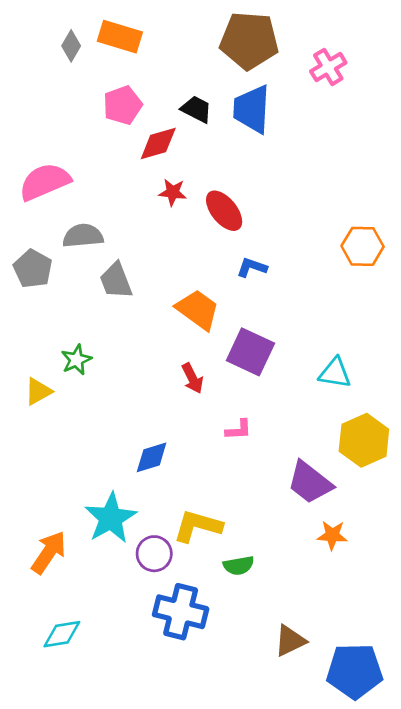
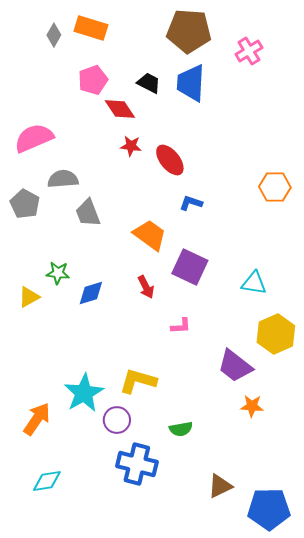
red diamond: (158, 143) -> (120, 109), turned 72
green star: (76, 360) -> (58, 273), turned 30
blue diamond: (152, 457) -> (91, 293), moved
yellow L-shape: (198, 526) -> (138, 381), moved

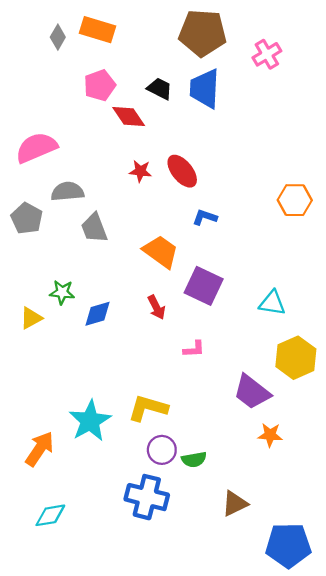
red star: (131, 146) -> (140, 171), moved
purple circle: (117, 420) -> (162, 450), moved
brown triangle: (220, 486) -> (235, 503), moved

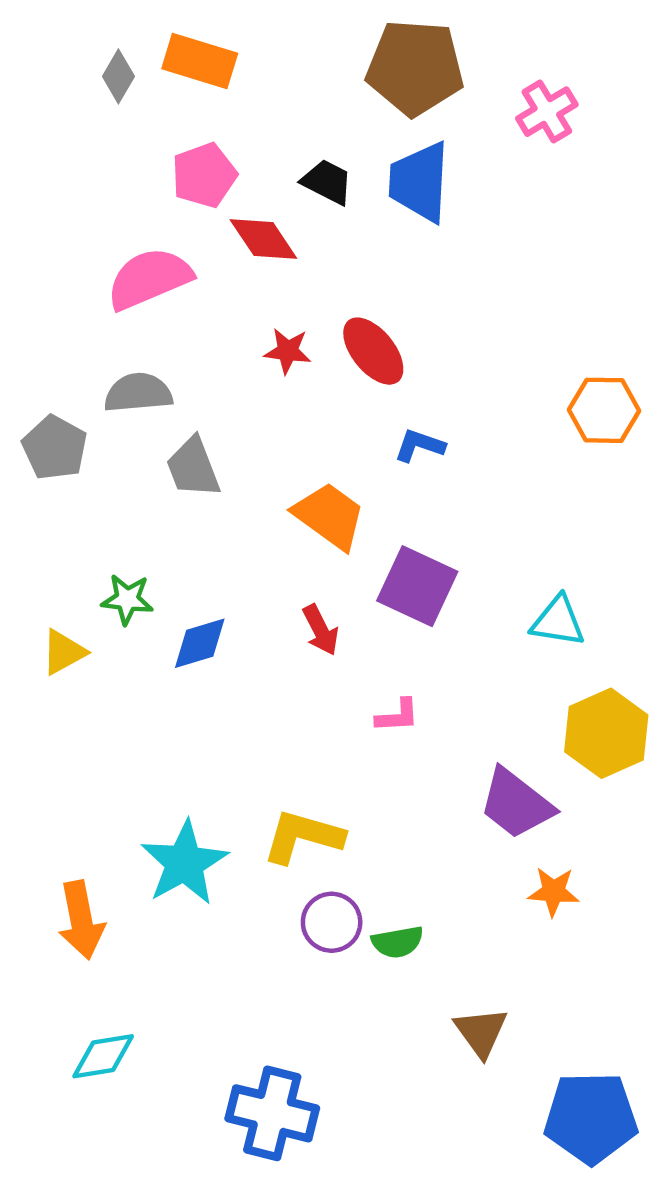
pink semicircle: (36, 148) -> (149, 279), moved
orange arrow: (40, 449) -> (81, 920), turned 135
blue cross: (147, 497) -> (272, 1113), moved
brown triangle: (235, 503) -> (481, 1032), turned -40

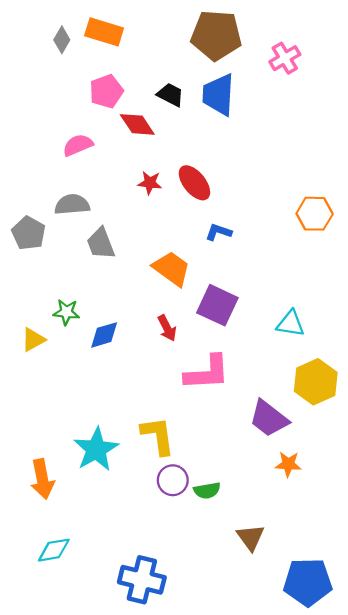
pink semicircle: (149, 279) -> (78, 145), size x0.7
pink L-shape: (397, 716) -> (207, 373), size x2.0
yellow L-shape: (303, 837) -> (158, 436), turned 66

